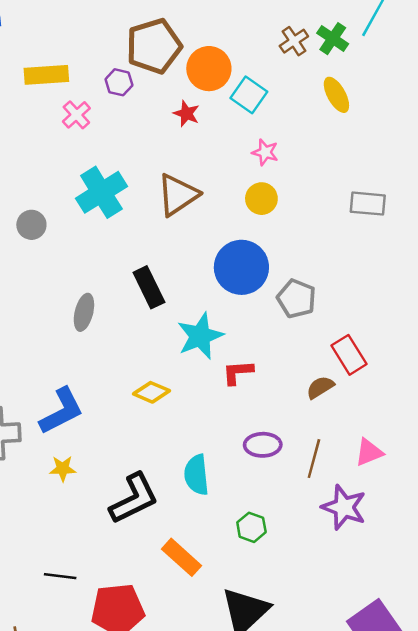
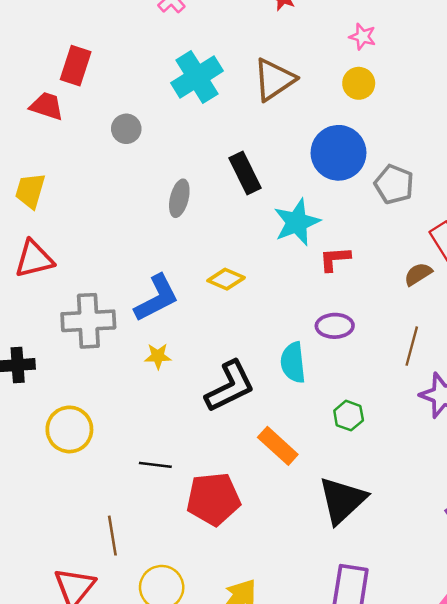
gray circle: (31, 225) -> (126, 129), moved
yellow diamond: (151, 392) -> (226, 279), moved
purple ellipse: (263, 445) -> (335, 326), moved

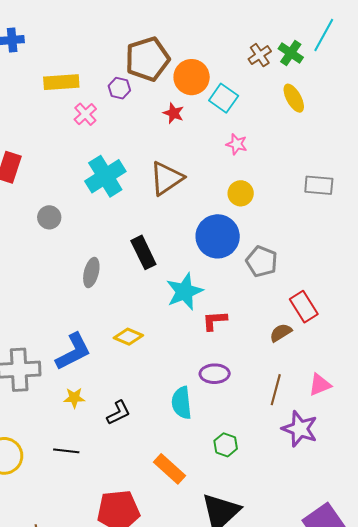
yellow circle: (359, 83) -> (241, 193), moved
black L-shape: (230, 387) -> (118, 413), moved, size x0.6
black line: (155, 465) -> (66, 451), moved

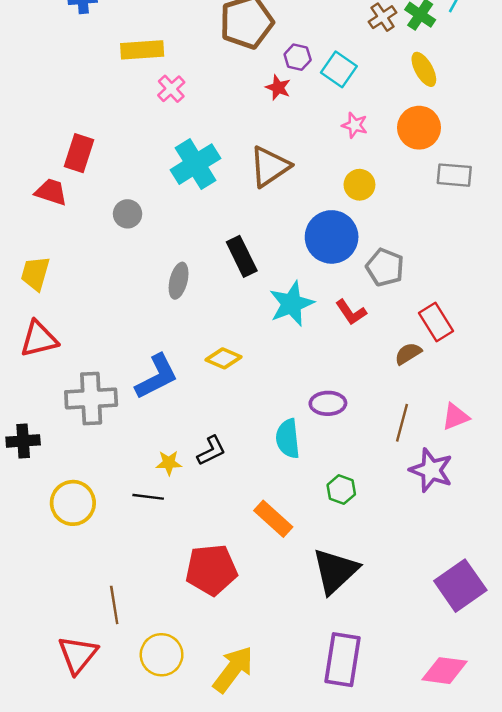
orange circle: (192, 77) -> (419, 128), moved
purple hexagon: (119, 88) -> (298, 57), moved
red L-shape: (215, 321) -> (351, 312), moved, turned -120
yellow star: (74, 398) -> (169, 463), moved

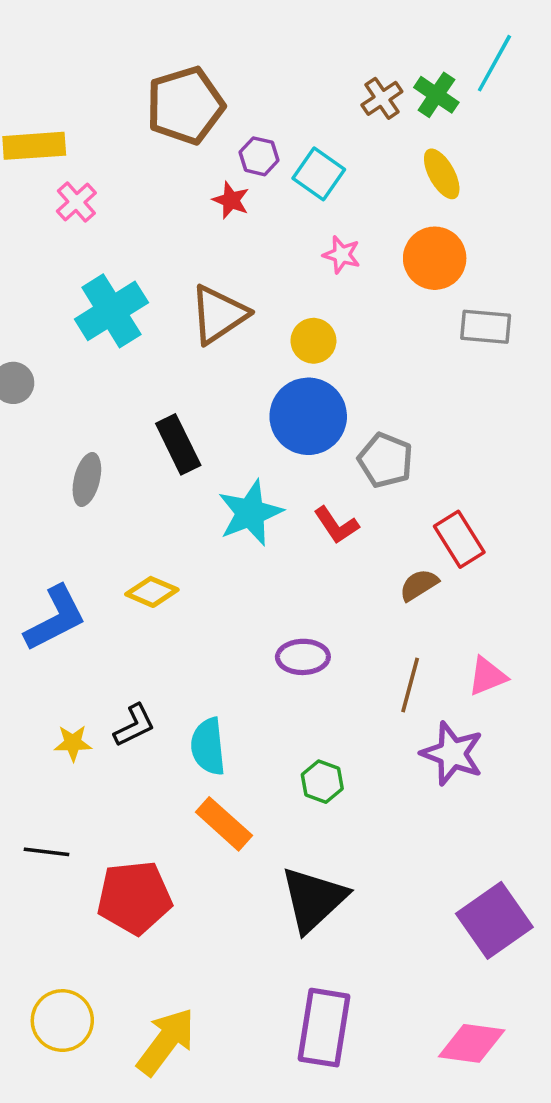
yellow circle: (359, 185) -> (313, 341), moved
cyan semicircle: (288, 439) -> (208, 747), moved
black line: (148, 497) -> (46, 852), moved

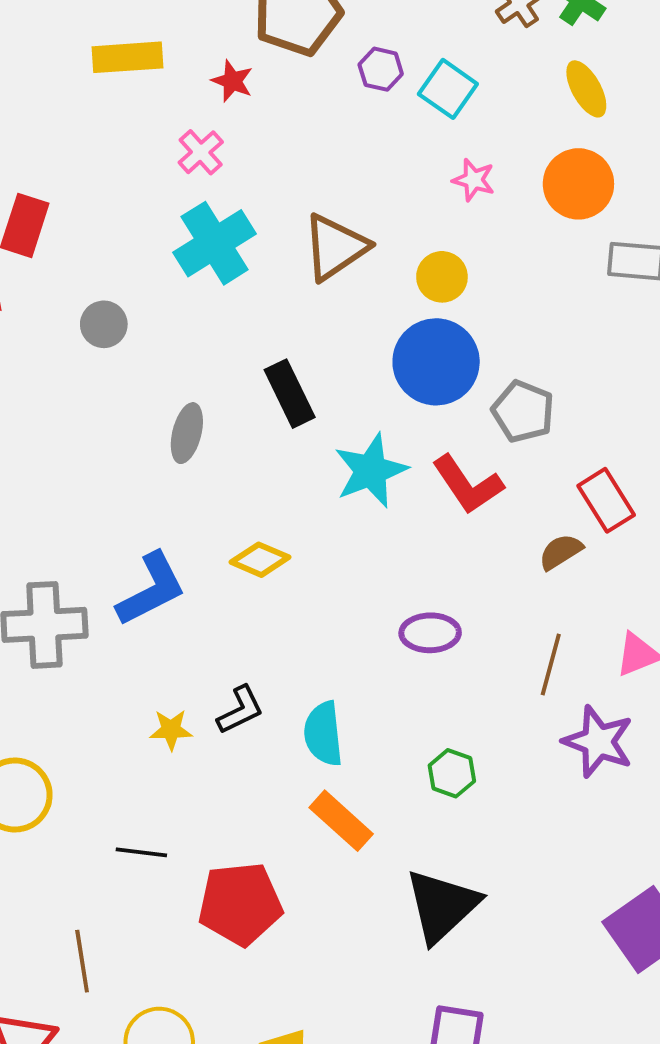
red star: (231, 200) -> (232, 81), moved
pink cross: (76, 202) -> (201, 152), moved
red L-shape: (336, 525) -> (468, 485), size x1.4

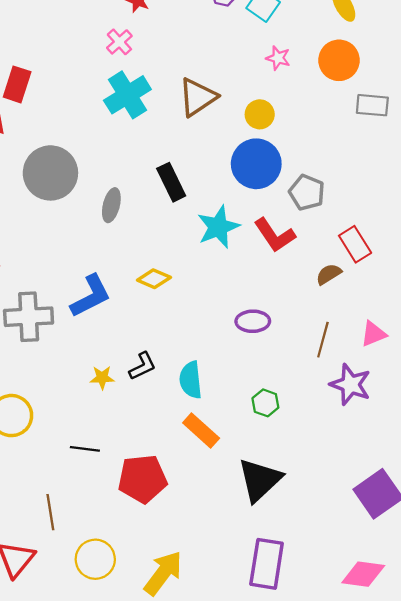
gray circle: (104, 324) -> (50, 173), moved, size x2.0

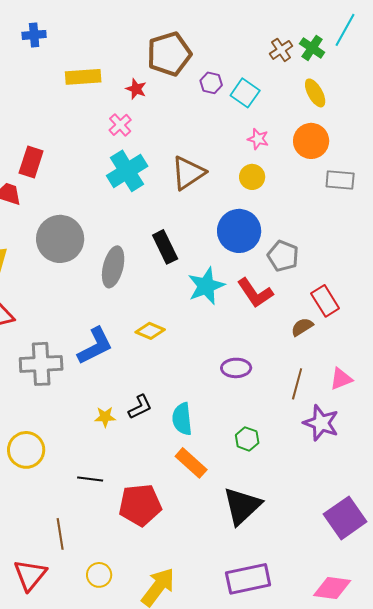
yellow circle: (260, 114) -> (252, 177), moved
gray ellipse: (111, 205) -> (113, 267), size x1.4
yellow circle: (95, 559) -> (99, 575), size x0.7
purple rectangle: (267, 564) -> (248, 579), turned 69

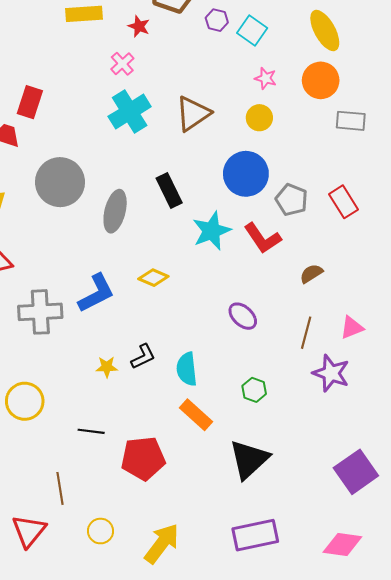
yellow ellipse: (315, 93) -> (325, 31), size x1.4
red rectangle: (325, 301) -> (343, 202), moved
purple ellipse: (236, 368) -> (243, 316), turned 44

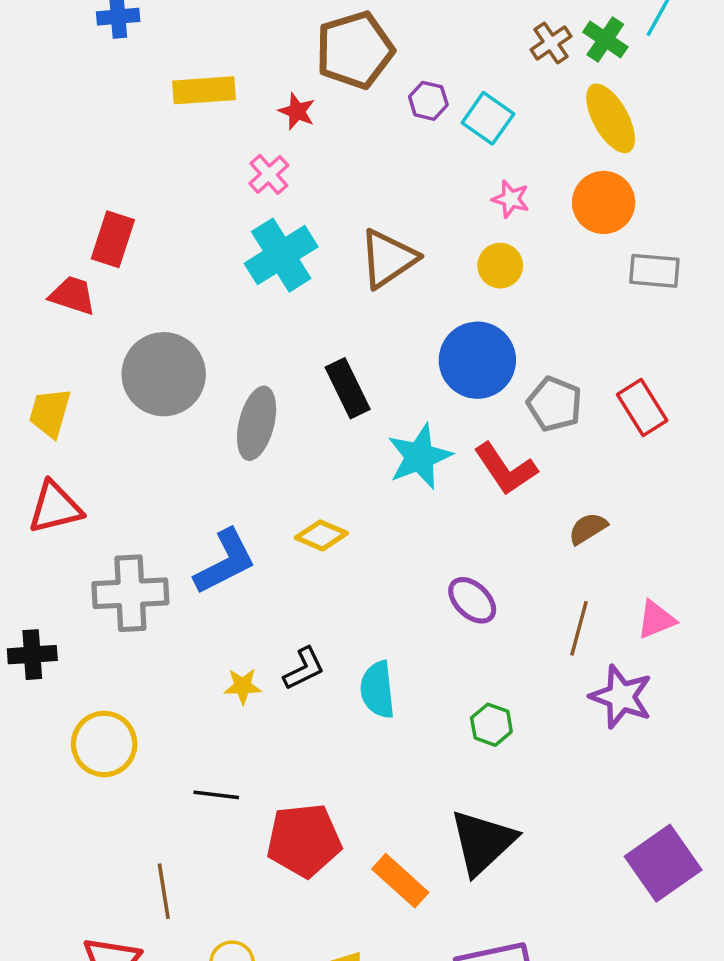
orange rectangle: (196, 415) -> (400, 881), moved

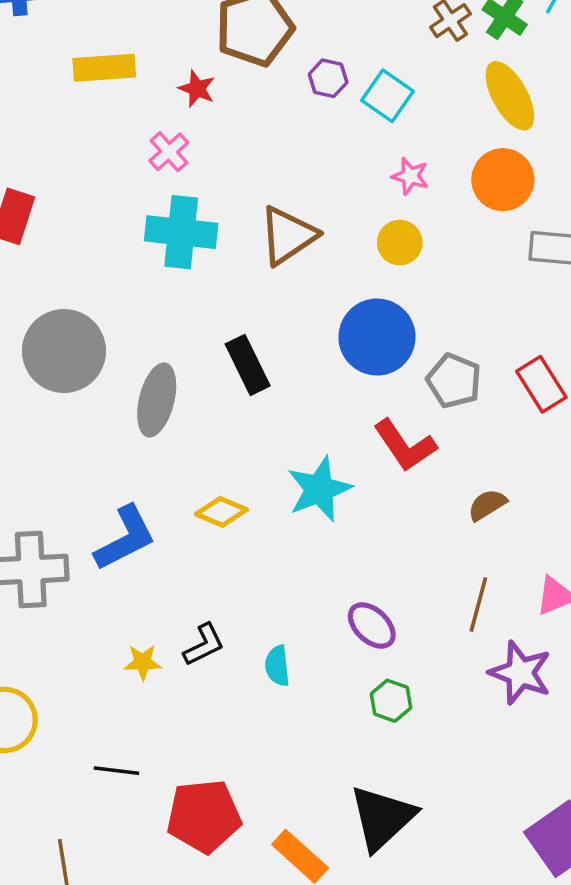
cyan cross: (281, 255) -> (181, 232), turned 38
cyan star: (420, 457) -> (319, 489), moved
purple ellipse: (472, 600) -> (372, 626), moved
cyan semicircle: (378, 690) -> (277, 666), size x0.7

